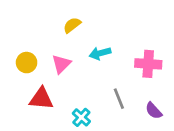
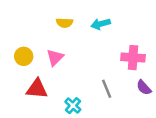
yellow semicircle: (72, 25) -> (65, 23), turned -140
cyan arrow: (100, 53) -> (101, 24), moved
purple semicircle: (154, 111) -> (144, 88), moved

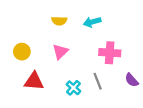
pink triangle: (55, 58) -> (60, 52), moved
pink cross: (133, 58) -> (110, 53), moved
cyan cross: (73, 106) -> (73, 88), moved

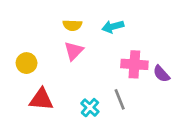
pink triangle: (60, 52) -> (74, 51), moved
purple semicircle: (132, 80) -> (161, 74), moved

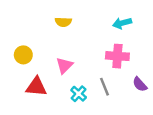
cyan arrow: (113, 27) -> (122, 23), moved
pink triangle: (74, 51) -> (64, 65), moved
purple semicircle: (161, 74) -> (140, 84), moved

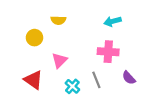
yellow circle: (23, 55) -> (34, 38), moved
red triangle: (36, 87) -> (33, 80), turned 30

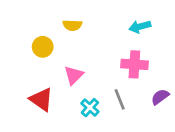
purple semicircle: (129, 78) -> (160, 97), turned 96

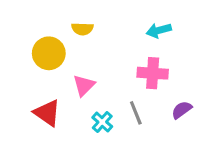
yellow circle: (43, 47) -> (49, 53), size x1.4

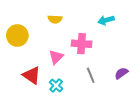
yellow circle: (49, 53) -> (17, 36), moved
pink cross: (153, 73) -> (82, 44), moved
cyan cross: (102, 122) -> (56, 85), moved

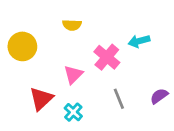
cyan arrow: (106, 20) -> (139, 41), moved
pink cross: (82, 44) -> (107, 57), turned 36
red triangle: (32, 75) -> (41, 99), turned 42

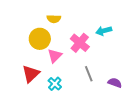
yellow circle: (22, 46) -> (40, 39), moved
purple semicircle: (159, 96) -> (115, 83), moved, turned 56

